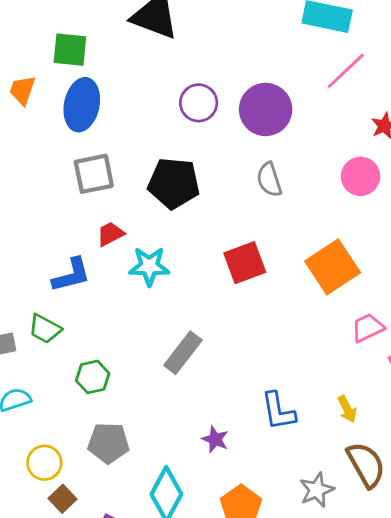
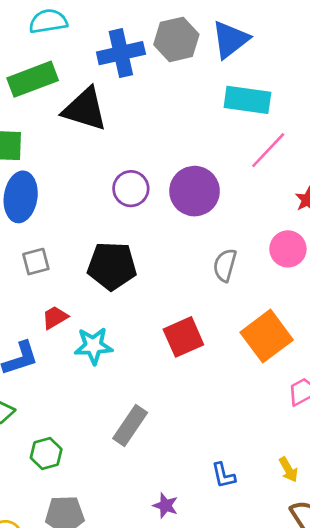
gray square: (94, 174) -> (36, 262), size x0.7
gray semicircle: (269, 180) -> (225, 265), moved, turned 36
blue L-shape: (278, 411) -> (223, 475), size x0.7

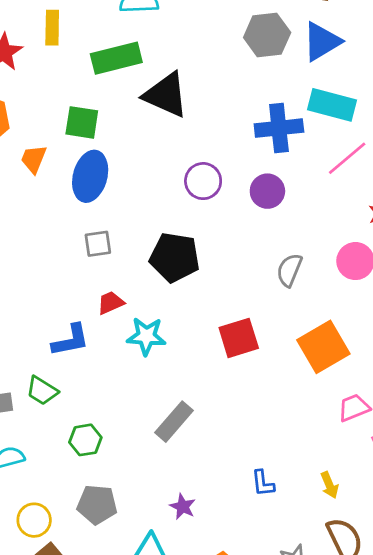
blue cross: (121, 53) -> (279, 128), moved
purple circle: (195, 191) -> (267, 191), size x0.7
purple star: (165, 506) -> (183, 507), moved

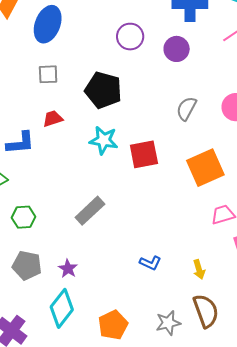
cyan star: (146, 336) -> (104, 140), moved
blue L-shape: (263, 483) -> (150, 263), turned -65
purple star: (183, 507) -> (68, 269), moved

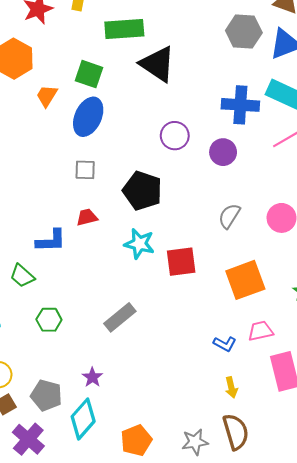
blue L-shape: (150, 263) -> (225, 344), moved
gray pentagon: (27, 265) -> (46, 395), moved

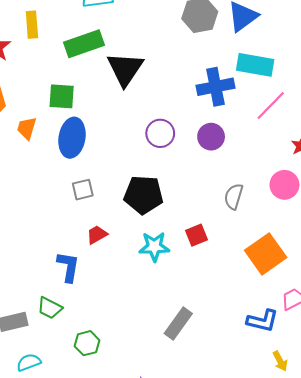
black triangle: (158, 64) -> (125, 69), turned 45
blue L-shape: (51, 241) -> (68, 267), turned -64
red square: (181, 262) -> (196, 235), moved, size x0.7
gray rectangle: (120, 317) -> (178, 323), moved
blue L-shape: (225, 344) -> (263, 321), size x1.4

